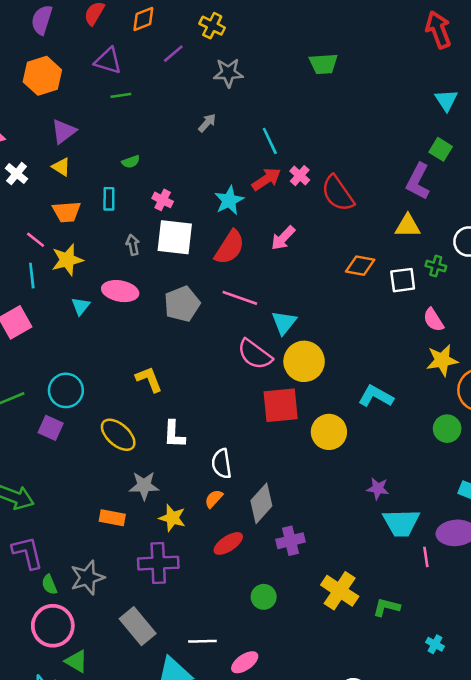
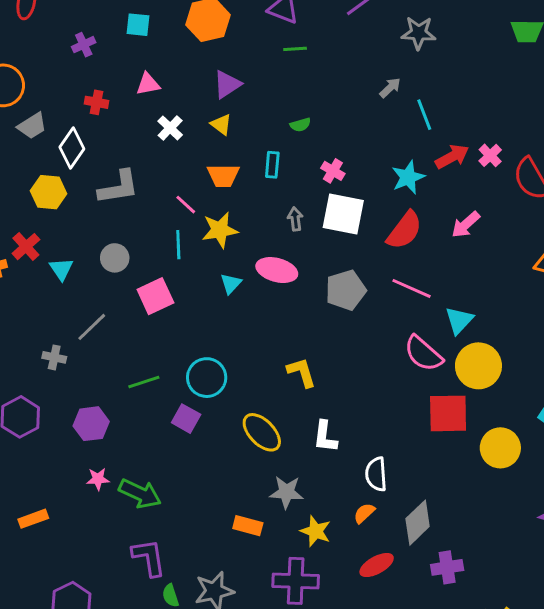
cyan line: (270, 141) -> (424, 115), moved

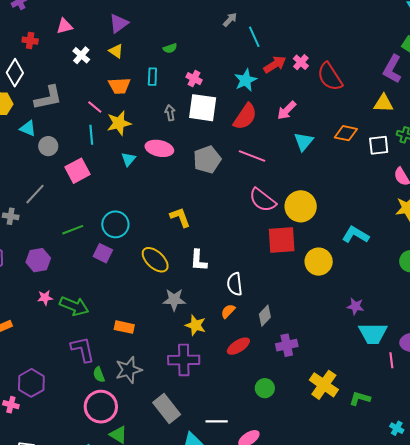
cyan triangle: (61, 269) -> (28, 128), moved, turned -30
cyan triangle: (459, 320) -> (304, 141), moved
gray diamond: (418, 523) -> (265, 316), size x0.7
orange rectangle: (248, 526) -> (124, 327), moved

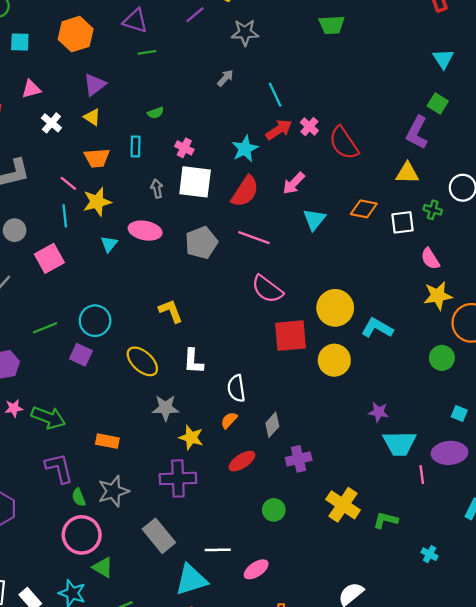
cyan line: (254, 37) -> (275, 95), moved
yellow circle: (301, 206) -> (335, 308), moved

